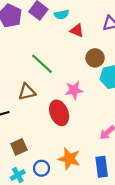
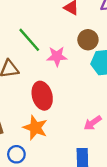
pink star: (74, 90) -> (57, 56), moved
orange star: (69, 159) -> (35, 128), moved

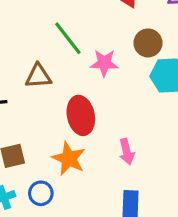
pink arrow: (93, 123) -> (127, 152), moved, turned -72

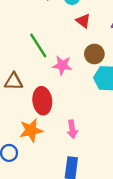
brown triangle: (38, 76) -> (14, 81), moved
orange star: (69, 159) -> (31, 130), turned 30

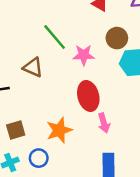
brown triangle: (14, 81) -> (33, 67), moved, turned 30
red ellipse: (42, 101) -> (88, 96), moved

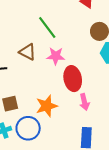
pink star: (84, 55) -> (56, 56), moved
blue circle: (39, 158) -> (28, 128), size x1.5

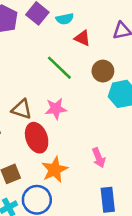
green line: (47, 27) -> (59, 68), moved
red ellipse: (73, 79) -> (37, 138), moved

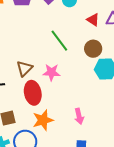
red triangle: (82, 38) -> (93, 20), moved
brown triangle: (22, 109) -> (25, 69), turned 48

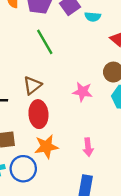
green line: (59, 41) -> (45, 42), moved
pink star: (51, 72) -> (82, 92), moved

